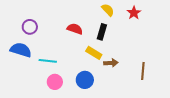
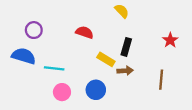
red star: (134, 13) -> (170, 40), moved
black rectangle: (102, 32) -> (126, 47), moved

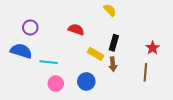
red star: (170, 40) -> (153, 48), moved
brown arrow: (125, 71) -> (113, 64), turned 88

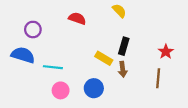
red semicircle: (76, 29) -> (77, 18), moved

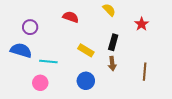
red star: (166, 52) -> (142, 24), moved
yellow rectangle: (104, 58) -> (86, 50), moved
pink circle: (61, 90) -> (40, 83), moved

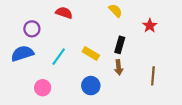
red semicircle: (71, 17) -> (64, 13), moved
blue semicircle: (21, 50) -> (22, 53), turned -35
cyan line: (48, 62) -> (59, 57), moved, turned -60

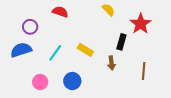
red star: (150, 26) -> (141, 24), size x1.5
black rectangle: (120, 45) -> (121, 42), moved
blue circle: (91, 86) -> (72, 81), moved

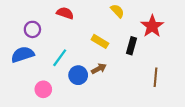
yellow rectangle: (85, 50) -> (100, 41), moved
brown arrow: (111, 63) -> (99, 69), moved, turned -112
blue circle: (72, 81) -> (78, 75), moved

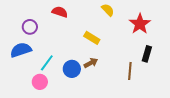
black rectangle: (132, 46) -> (147, 54), moved
cyan line: (60, 58) -> (47, 63), moved
brown line: (155, 77) -> (130, 71), moved

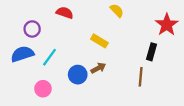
red star: (140, 24) -> (167, 25), moved
black rectangle: (147, 54) -> (152, 52), moved
cyan line: (47, 63) -> (49, 57), moved

